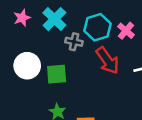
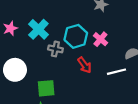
red arrow: (108, 60) -> (85, 65), size x0.7
green square: (57, 74) -> (46, 88), moved

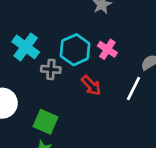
white line: (117, 72) -> (134, 89), turned -42
green square: (46, 88) -> (45, 122), turned 36

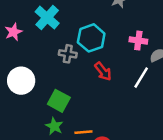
cyan cross: (26, 47) -> (47, 18), moved
pink cross: (107, 49) -> (138, 41), moved, turned -30

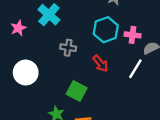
cyan hexagon: (91, 38) -> (106, 30), moved
green square: (59, 101) -> (77, 91), moved

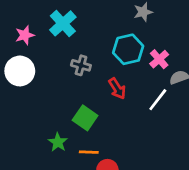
pink cross: (133, 35) -> (159, 59), turned 35
white circle: (26, 73) -> (20, 71), moved

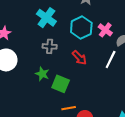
cyan cross: (63, 23) -> (46, 18), moved
green star: (58, 142) -> (42, 74), moved

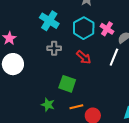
green star: (42, 74) -> (48, 105), moved

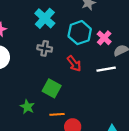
white line: (114, 57) -> (106, 69), turned 48

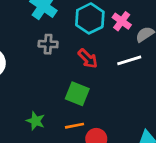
green square: (52, 88) -> (77, 94), moved

